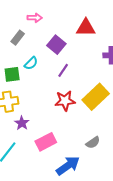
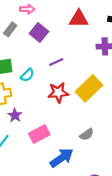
purple square: (56, 45) -> (39, 32), moved
cyan semicircle: (31, 63) -> (27, 75), moved
purple line: (63, 70) -> (56, 62), turned 32

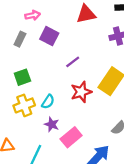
cyan semicircle: (27, 75) -> (48, 102), moved
purple star: (15, 115) -> (52, 124), moved

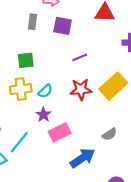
purple square: (49, 36) -> (63, 26), turned -30
gray rectangle: (20, 39) -> (33, 22), turned -32

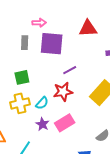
purple square: (63, 26) -> (52, 44), size x1.4
red star: (81, 89) -> (63, 92), moved
pink rectangle: (60, 132) -> (65, 123), moved

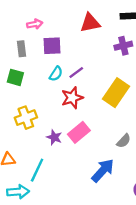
purple square: (52, 44) -> (52, 46), size x0.7
green square: (22, 77) -> (15, 77), moved, turned 35
cyan semicircle: (42, 103) -> (56, 74), moved

